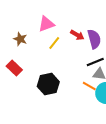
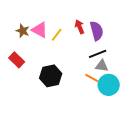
pink triangle: (46, 24) -> (40, 30), moved, turned 48
red arrow: (77, 35) -> (80, 27), turned -144

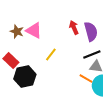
yellow line: (57, 35) -> (51, 55), moved
black hexagon: (51, 76) -> (25, 77), moved

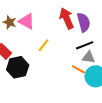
red arrow: (74, 28) -> (67, 18), size x1.5

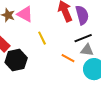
yellow line: (44, 45) -> (42, 38), turned -64
orange line: (79, 69) -> (68, 58), moved

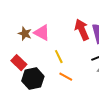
orange line: (68, 58) -> (66, 77), moved

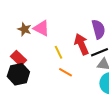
red arrow: (82, 30) -> (81, 44), moved
black hexagon: (33, 79) -> (18, 74), moved

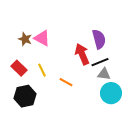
yellow line: (58, 52) -> (42, 70), moved
black hexagon: (18, 74) -> (25, 96), moved

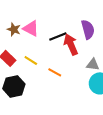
black line: (100, 62) -> (58, 36), moved
yellow line: (42, 70) -> (31, 60), turned -32

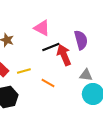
pink triangle: (31, 28) -> (42, 28), moved
yellow line: (31, 60) -> (24, 71), turned -48

